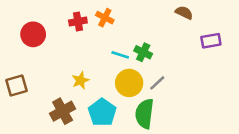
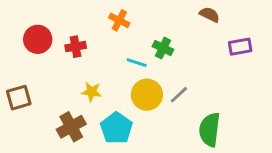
red cross: (78, 22) -> (76, 47), moved
green cross: (143, 52) -> (163, 48), moved
yellow star: (80, 80) -> (92, 92), turned 30
green semicircle: (144, 114) -> (210, 130), moved

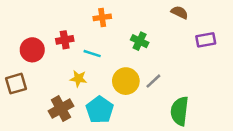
orange cross: (119, 20) -> (102, 17), turned -35
red circle: (38, 39) -> (32, 50), moved
cyan line: (137, 63) -> (92, 54), moved

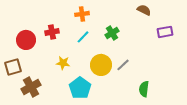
green cross: (140, 41) -> (112, 33), turned 32
cyan line: (92, 54) -> (83, 37), moved, turned -64
brown cross: (61, 109) -> (31, 87), moved
green semicircle: (180, 111) -> (144, 89), size x0.7

